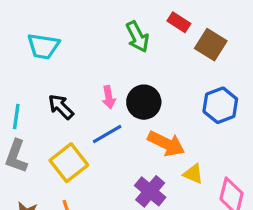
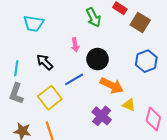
pink arrow: (109, 97) -> (75, 45), moved

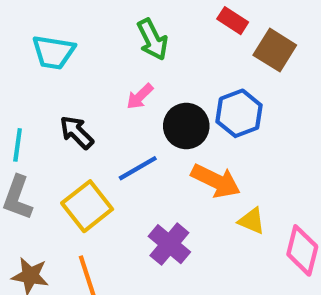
green arrow: (93, 17) -> (153, 40), moved
pink arrow: (75, 45) -> (140, 96), turned 56
blue hexagon: (146, 61) -> (239, 113), moved
purple cross: (102, 116) -> (169, 244), moved

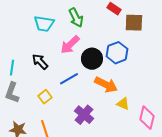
brown square: (275, 50) -> (134, 23), turned -30
cyan trapezoid: (53, 52) -> (44, 24), moved
pink arrow: (140, 96) -> (70, 45), size x1.5
yellow square: (87, 206) -> (45, 97), size x0.6

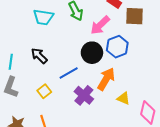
pink arrow: (70, 45) -> (100, 25), moved
orange arrow: (106, 85) -> (106, 79), turned -85
purple cross: (84, 115) -> (84, 95), moved

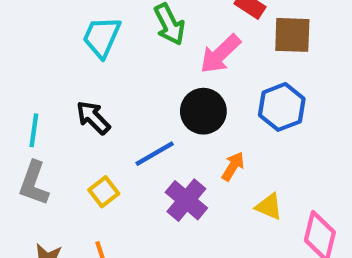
cyan trapezoid: (43, 17) -> (102, 37), turned 105
blue hexagon: (117, 47) -> (282, 107), moved
orange arrow: (106, 79) -> (233, 166), size x0.6

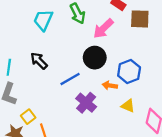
blue hexagon: (282, 107) -> (129, 72), moved
orange arrow: (233, 166) -> (110, 85), turned -112
yellow square: (104, 192) -> (28, 117), moved

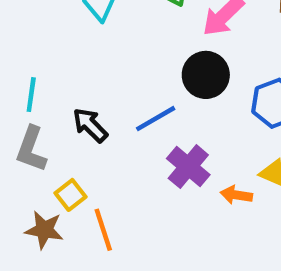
black arrow: (39, 61) -> (90, 125), moved
orange arrow: (110, 85) -> (236, 195), moved

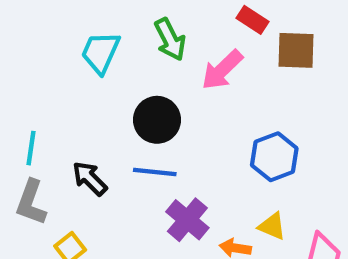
black circle: (206, 75) -> (157, 120), moved
blue line: (156, 119) -> (155, 172), turned 36

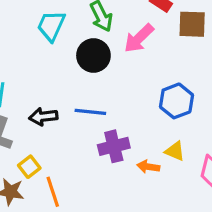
black circle: (157, 120) -> (93, 56), moved
black arrow: (90, 178) -> (43, 117), turned -52
purple cross: (187, 220) -> (114, 146), turned 36

